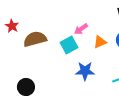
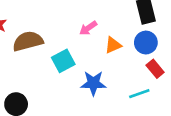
cyan square: (69, 45) -> (63, 61), moved

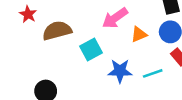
pink arrow: (88, 28) -> (115, 18), size x1.5
cyan line: (139, 94) -> (153, 73), moved

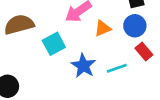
blue star: (120, 71) -> (83, 66), turned 30

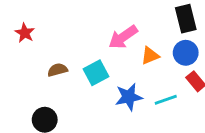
brown semicircle: (19, 24) -> (58, 70), moved, size x0.6
blue star: (83, 66) -> (129, 97), turned 30

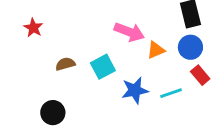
pink arrow: (123, 37) -> (129, 32), turned -124

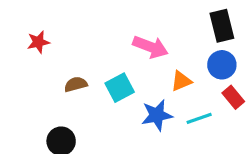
red star: (33, 28) -> (38, 42), turned 30
orange triangle: (156, 50) -> (181, 81), moved

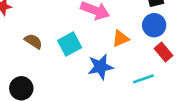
brown semicircle: (76, 84) -> (33, 41), turned 48
cyan line: (199, 118) -> (143, 79), moved

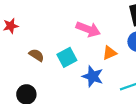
blue star: (100, 67) -> (93, 76), turned 30

